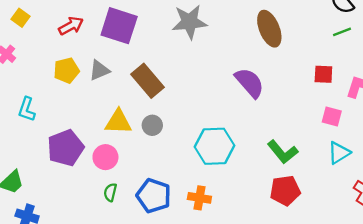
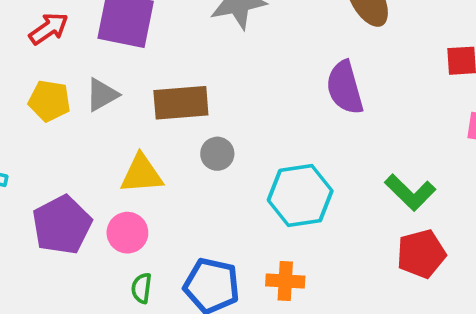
yellow pentagon: (66, 70) -> (49, 101), turned 30
brown rectangle: (147, 81) -> (181, 103), turned -48
purple semicircle: (250, 83) -> (345, 88), turned -148
gray circle: (152, 125) -> (217, 154), moved

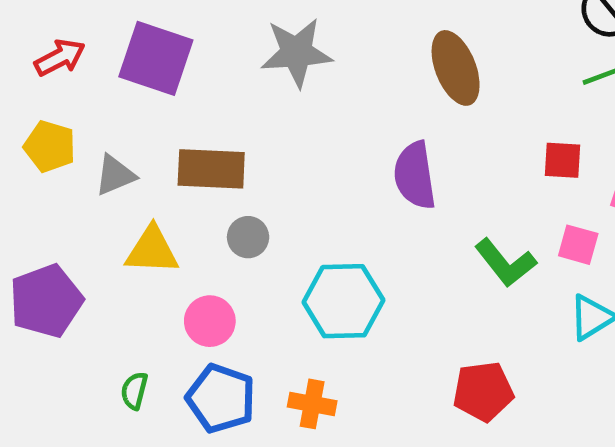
gray triangle: (102, 95) -> (115, 175), moved
green L-shape: (410, 192) -> (505, 263), moved
pink circle: (127, 233) -> (210, 321), moved

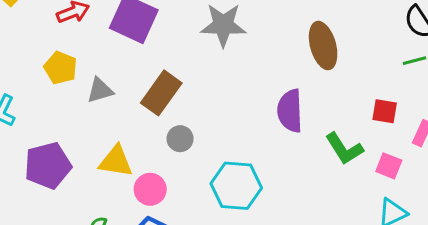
brown rectangle: (211, 169) -> (161, 93), turned -63
yellow triangle: (152, 250) -> (116, 161), moved
green L-shape: (505, 263) -> (344, 149), moved

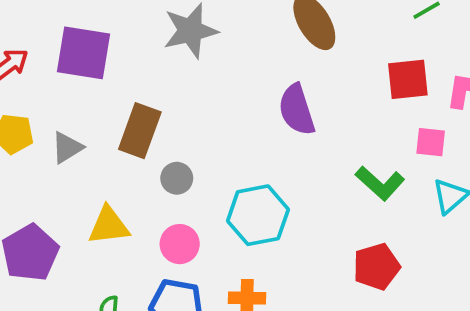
red square: (385, 111) -> (408, 79), size x1.4
green L-shape: (344, 149) -> (380, 183), moved
pink circle: (150, 189) -> (180, 244), moved

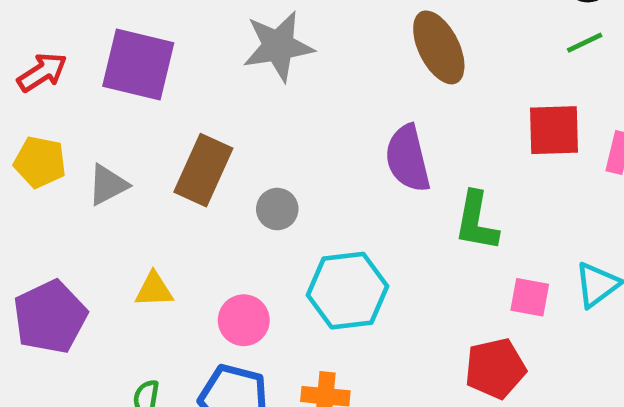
pink square: (431, 142) -> (530, 297), moved
gray circle: (177, 178) -> (277, 209), moved
green L-shape: (380, 183) -> (476, 221), moved, turned 54
yellow triangle: (109, 226) -> (154, 290), size x0.7

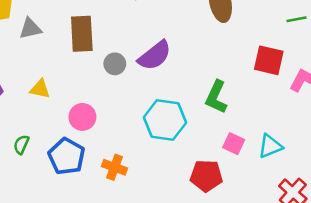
purple semicircle: (408, 158) -> (155, 56), moved, turned -129
brown rectangle: (203, 170) -> (82, 34), turned -42
cyan hexagon: (348, 291) -> (165, 120), moved

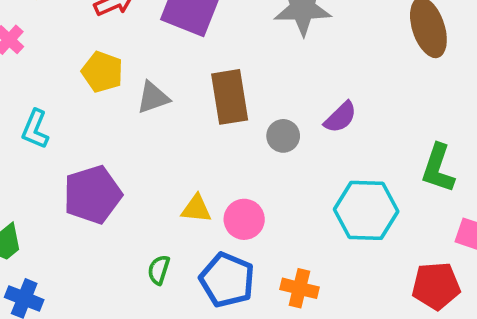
purple semicircle: (155, 56) -> (340, 117), size x0.7
yellow triangle: (40, 89) -> (196, 209), moved

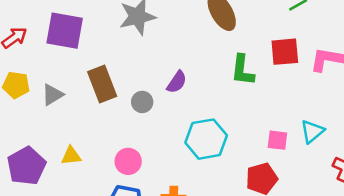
green L-shape: (438, 168) -> (242, 70), moved
yellow triangle: (196, 209) -> (71, 156), moved

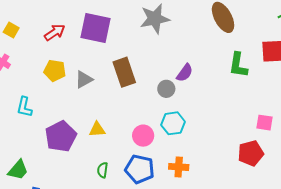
gray circle: (142, 102) -> (166, 89), moved
cyan hexagon: (206, 139) -> (173, 123), moved, size x0.7

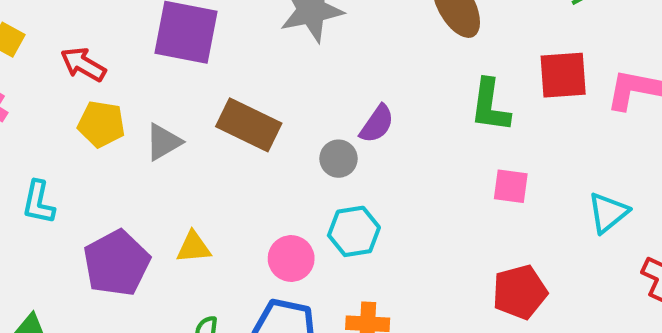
red arrow: (55, 32) -> (83, 64), moved, turned -115
brown rectangle: (124, 72) -> (249, 125), turned -44
pink square: (264, 123) -> (511, 186), moved

